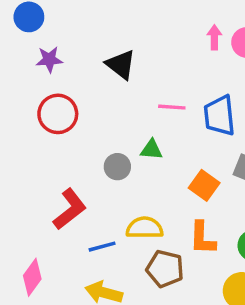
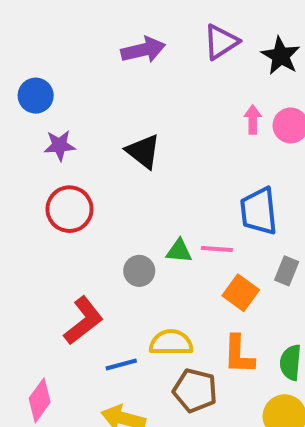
pink line: (172, 107) -> (217, 249), moved

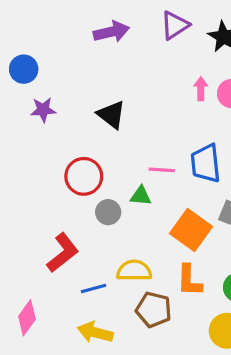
red circle: (70, 209) -> (84, 176), moved
pink line: (217, 249) -> (162, 170), moved
orange square: (241, 293) -> (191, 230), size x1.4

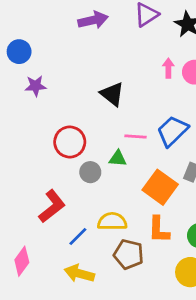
black triangle: (111, 115) -> (112, 94), moved
blue trapezoid: (206, 163) -> (172, 131), turned 52
blue line: (94, 289) -> (78, 237), turned -30

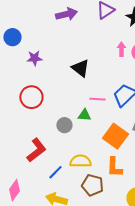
purple star: (36, 86) -> (34, 58), moved
red circle: (70, 142) -> (31, 97), moved

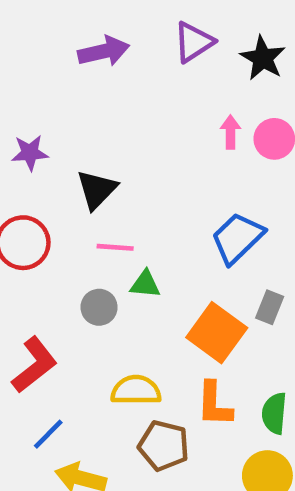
black triangle: (80, 68) -> (97, 190), moved, turned 36
pink line: (97, 99) -> (115, 247), moved
blue line: (55, 172) -> (48, 434), moved

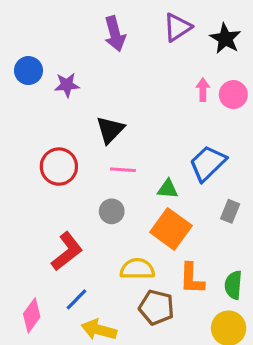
purple arrow: (104, 51) -> (115, 34), turned 88
purple star: (30, 153) -> (67, 85), moved
green triangle: (145, 284) -> (168, 189), moved
orange square: (217, 333) -> (171, 229), moved

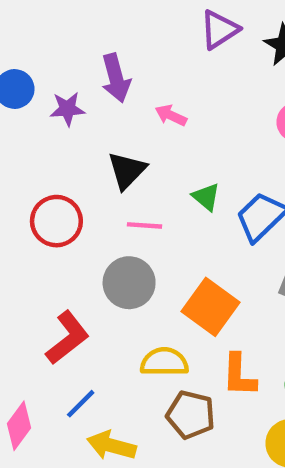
purple arrow: (115, 34) -> (116, 78), moved
pink arrow: (203, 90) -> (171, 115), moved, turned -65
green triangle: (168, 189) -> (206, 197), moved, turned 35
gray circle: (112, 211) -> (129, 283), size x1.5

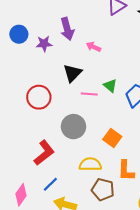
pink line: (144, 225) -> (89, 94), moved
orange square: (211, 307) -> (112, 138), size x0.7

